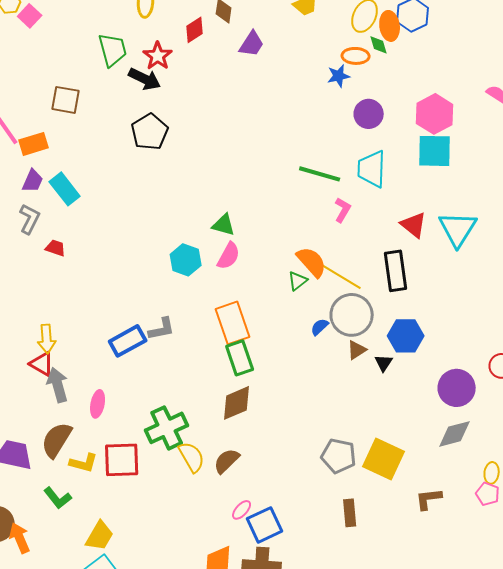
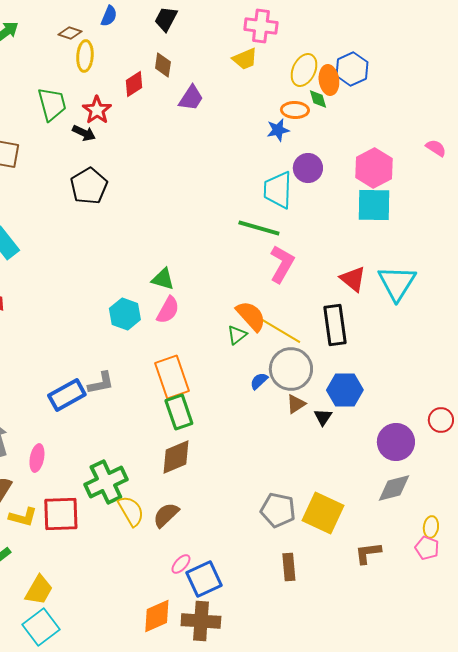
black arrow: (145, 79) -> (84, 133), size x0.7
cyan trapezoid: (372, 169) -> (278, 190), moved
pink L-shape: (343, 210) -> (282, 264), size x1.5

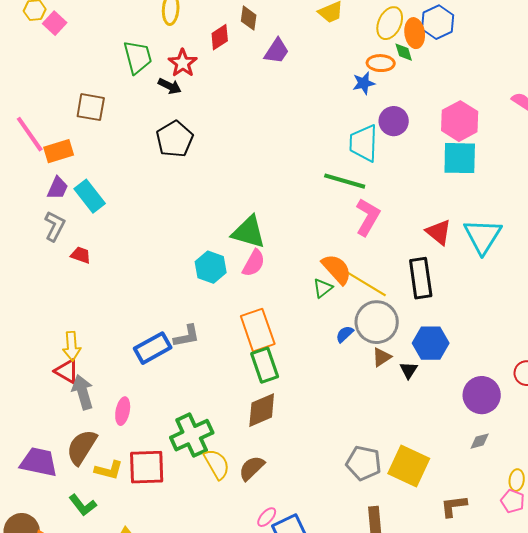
green triangle: (163, 279) -> (249, 232), size x1.5
gray diamond: (394, 488) -> (480, 441), size x0.6

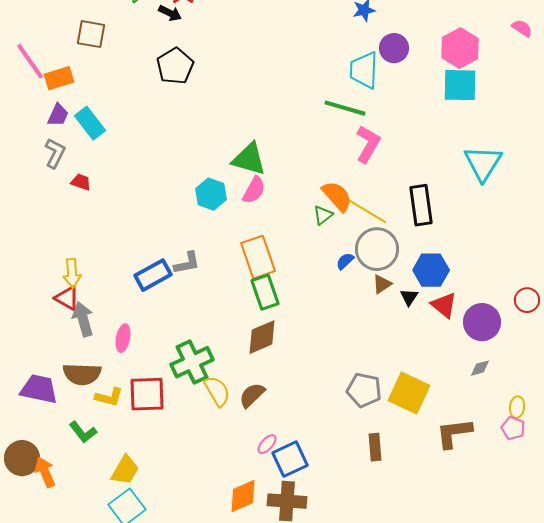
red triangle: (439, 232) -> (444, 305), moved
brown semicircle: (82, 447) -> (82, 374), turned -120
brown L-shape: (454, 506) -> (454, 433), size x1.4

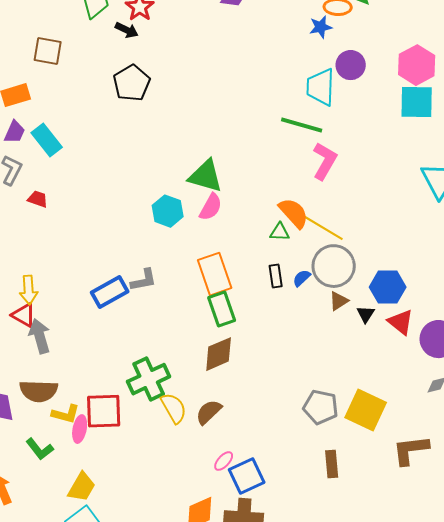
black rectangle: (421, 205) -> (276, 276), moved, size x0.6
green triangle: (323, 215) -> (280, 232), turned 40
pink ellipse: (123, 338) -> (80, 429), moved

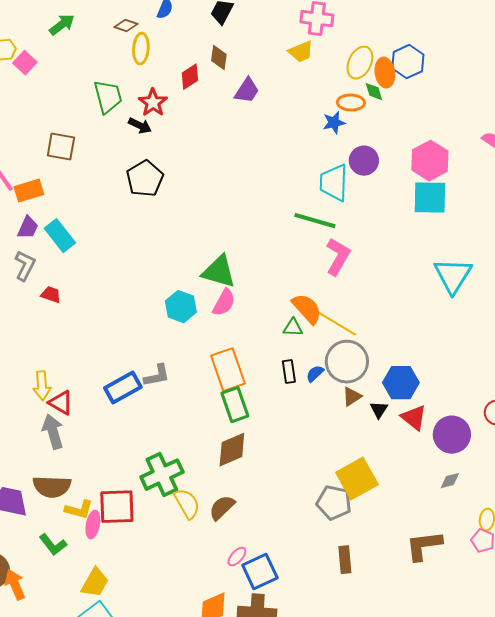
red triangle: (24, 315) -> (61, 403), moved
yellow square: (366, 410) -> (357, 479), moved, turned 36

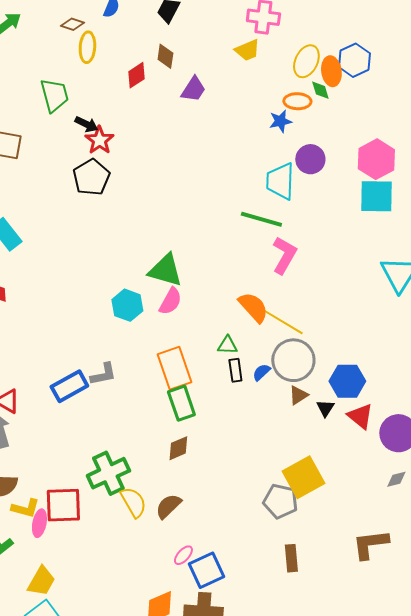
red star: (153, 103) -> (99, 140), moved
green triangle: (293, 328) -> (227, 345), moved
brown diamond: (232, 450) -> (178, 448), size x0.7

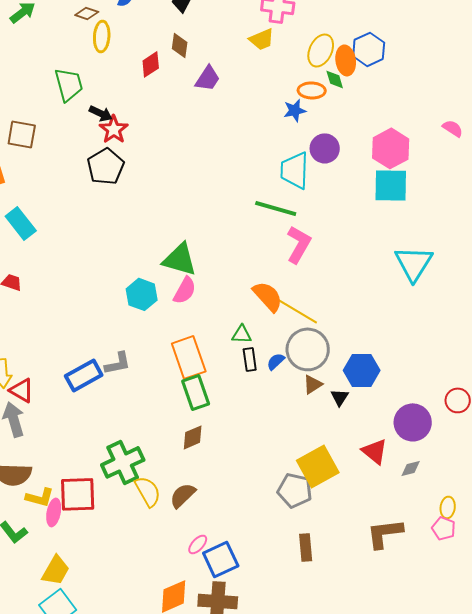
red triangle: (360, 416) -> (375, 451), moved

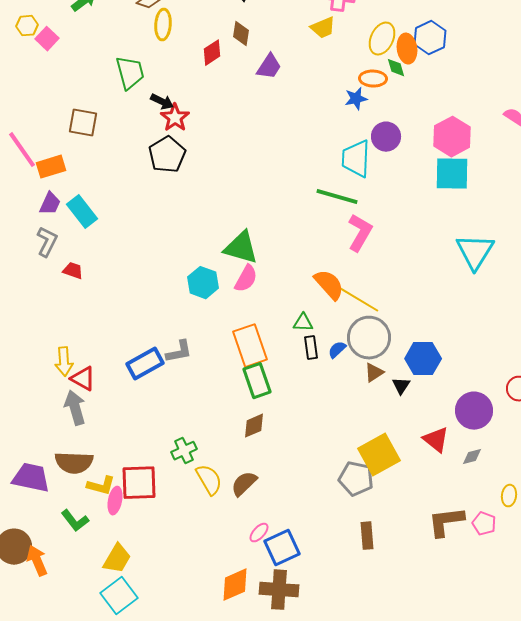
green cross: (123, 462) -> (184, 451), size x0.6
pink pentagon: (444, 528) -> (484, 524), moved

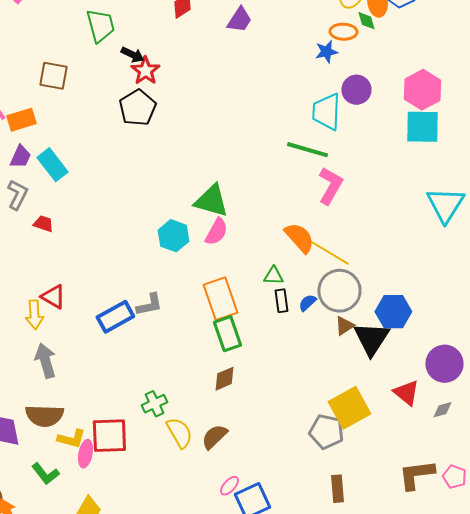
red triangle: (83, 379) -> (53, 297), moved
black triangle: (401, 386) -> (371, 339), size x2.0

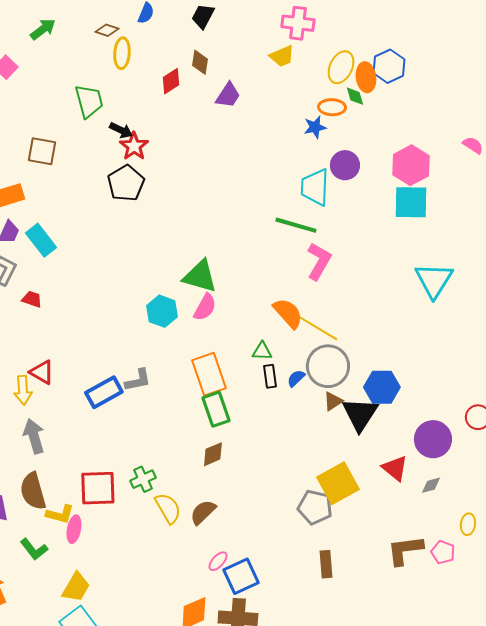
brown semicircle: (44, 416) -> (33, 491), turned 72
red square: (109, 436) -> (98, 488), moved

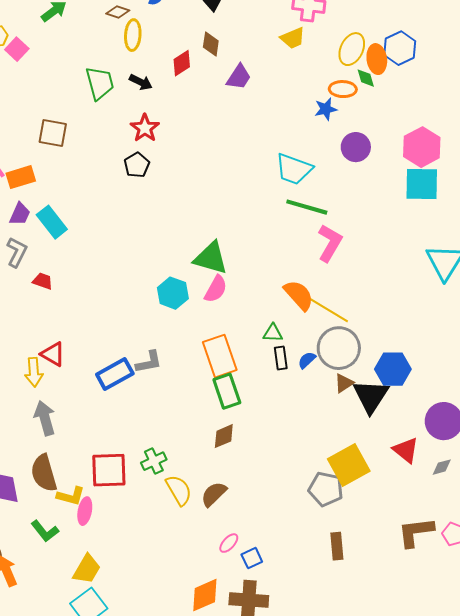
black arrow: (121, 130) -> (141, 82), moved
black pentagon: (126, 183) -> (137, 165), size x0.7
cyan trapezoid: (315, 187) -> (294, 169), moved, turned -72
blue square: (241, 576) -> (252, 558), size x0.6

